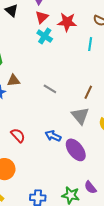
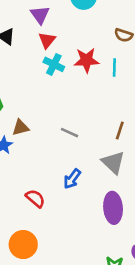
red star: (67, 22) -> (86, 60), moved
blue arrow: (53, 136) -> (72, 179), moved, turned -70
purple ellipse: (76, 150) -> (113, 208), turned 40

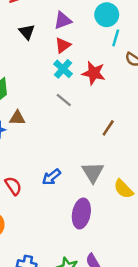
purple triangle: (40, 15) -> (63, 20), turned 30
cyan line: (114, 67) -> (116, 38), moved
brown line: (120, 131) -> (108, 128), moved
gray line: (69, 133) -> (64, 100), moved

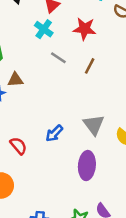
cyan cross: (63, 69) -> (44, 29), moved
brown line: (108, 128) -> (90, 66), moved

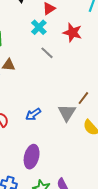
brown line: (90, 66) -> (83, 98), moved
purple ellipse: (87, 166) -> (32, 157), moved

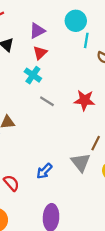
red star: (72, 33) -> (84, 100), moved

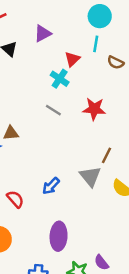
cyan circle: (76, 21) -> (100, 16), moved
red triangle: (40, 53) -> (72, 59), moved
cyan cross: (33, 75) -> (60, 79), moved

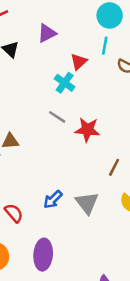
red star: (94, 109) -> (87, 130), moved
gray triangle: (90, 176) -> (87, 203), moved
purple ellipse: (59, 236) -> (43, 255), moved

